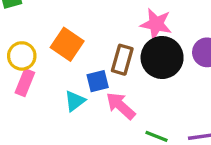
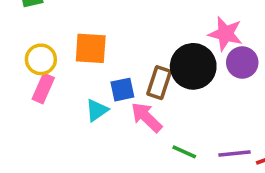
pink star: (156, 24) -> (225, 34), moved
orange square: (67, 44) -> (91, 48), turned -32
brown rectangle: (122, 60) -> (159, 83), moved

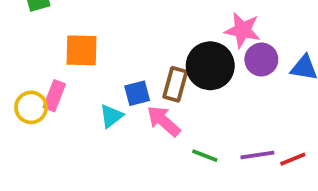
orange square: (91, 48) -> (81, 50), moved
yellow circle: (41, 59) -> (31, 107), moved

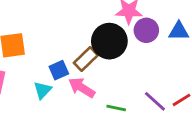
brown rectangle: (175, 84) -> (86, 59), turned 40
purple line: (257, 155) -> (155, 101), turned 60

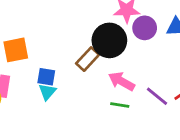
blue square: (59, 70) -> (46, 77), moved, turned 36
pink arrow: (82, 88) -> (121, 81), moved

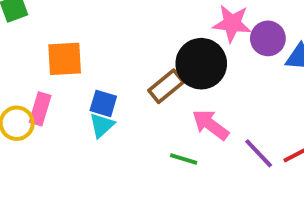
purple circle: (145, 28) -> (268, 38), moved
green line: (120, 105) -> (184, 159), moved

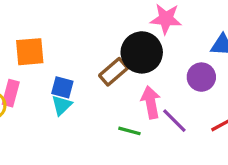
purple circle: (268, 38) -> (201, 77), moved
pink arrow: (211, 125) -> (151, 102), turned 44
purple line: (259, 153) -> (174, 121), moved

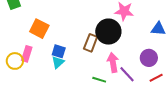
orange square: (30, 52) -> (39, 29), turned 30
brown rectangle: (113, 72) -> (91, 43), turned -30
purple circle: (201, 77) -> (149, 58), moved

